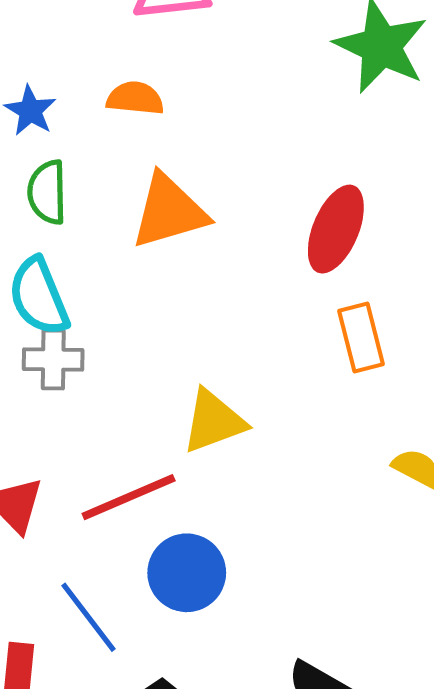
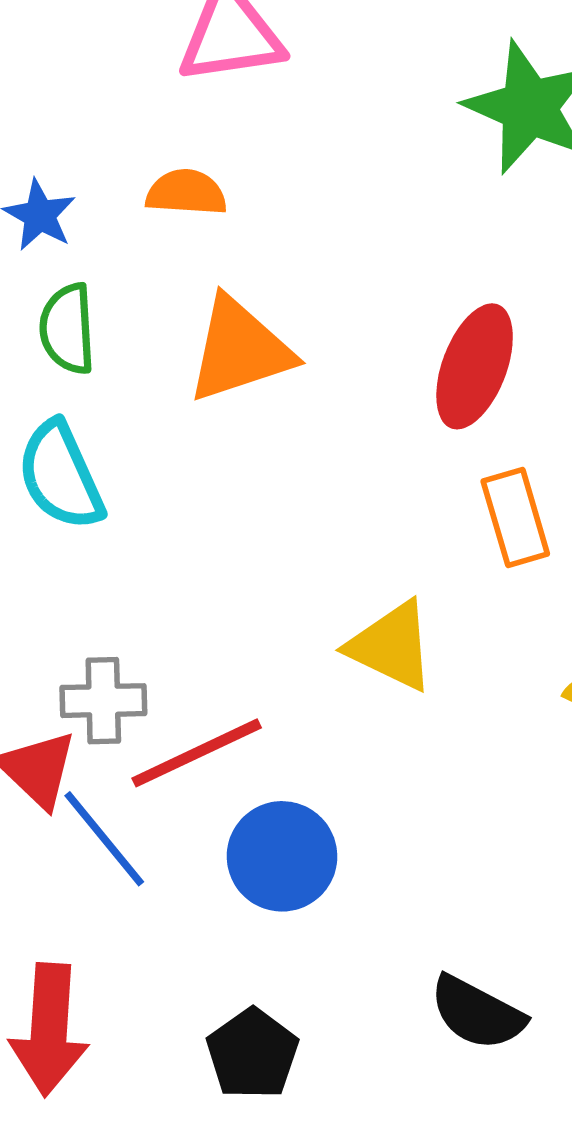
gray cross: (53, 360) -> (103, 701), moved
yellow triangle: (214, 421) -> (391, 646), moved, turned 48
blue line: (89, 617) -> (104, 839), moved

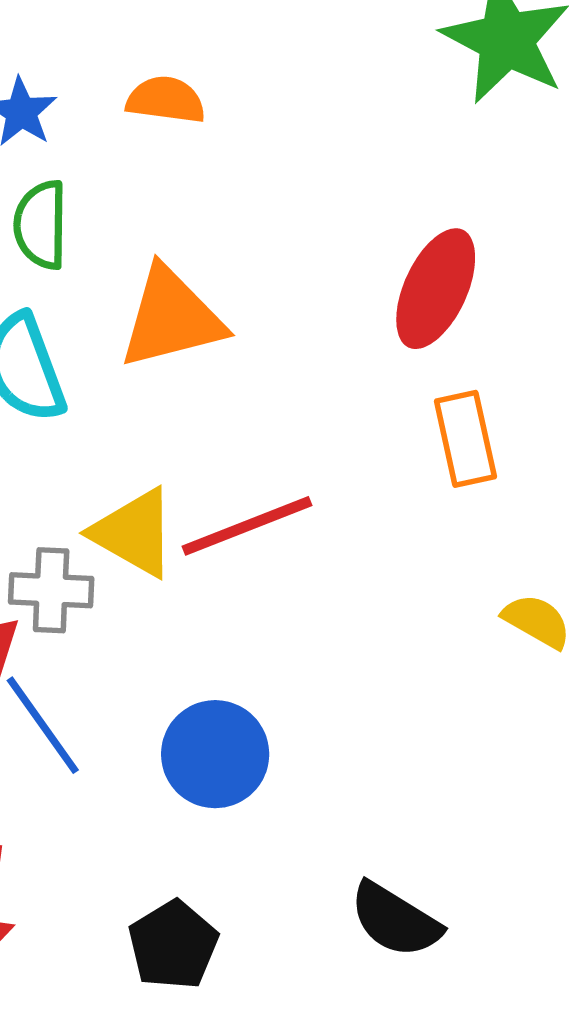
orange triangle: (240, 350) -> (171, 318), moved
yellow triangle: (391, 646) -> (134, 533), moved
red line: (197, 753) -> (247, 526), moved

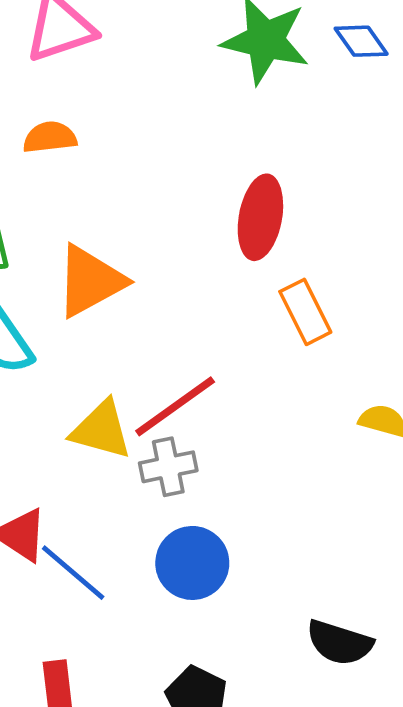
gray cross: (51, 590) -> (168, 467), moved

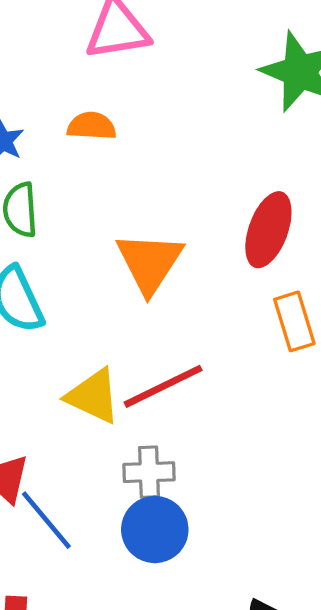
orange triangle: (90, 281) -> (150, 263), moved, turned -38
gray cross: (168, 467) -> (149, 472), moved

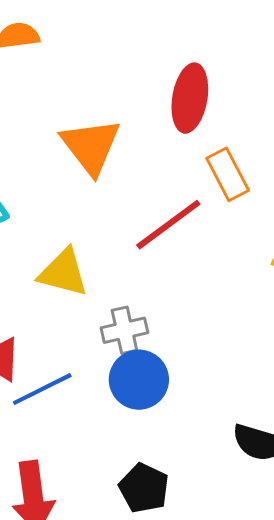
red line: (163, 386) -> (168, 225), moved
blue line: (46, 520) -> (42, 389), turned -66

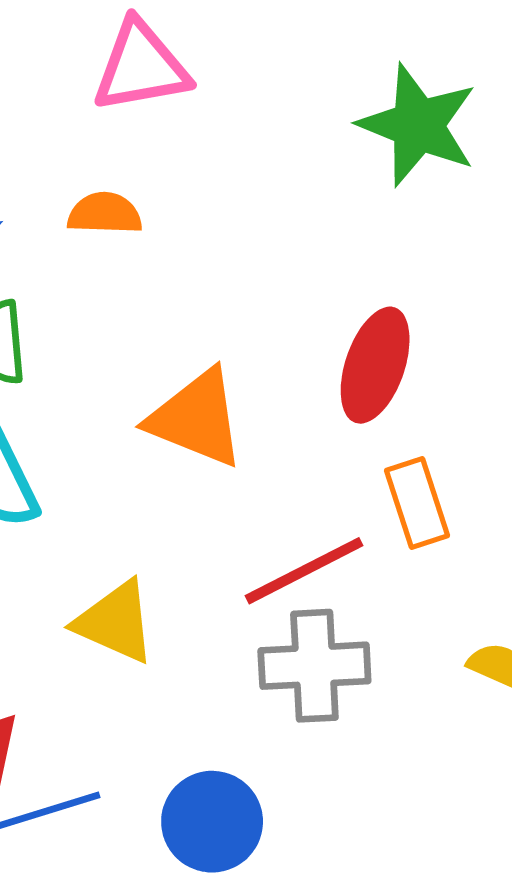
orange triangle: (91, 146) -> (196, 418), turned -40
gray cross: (124, 330) -> (314, 666), moved, size x1.4

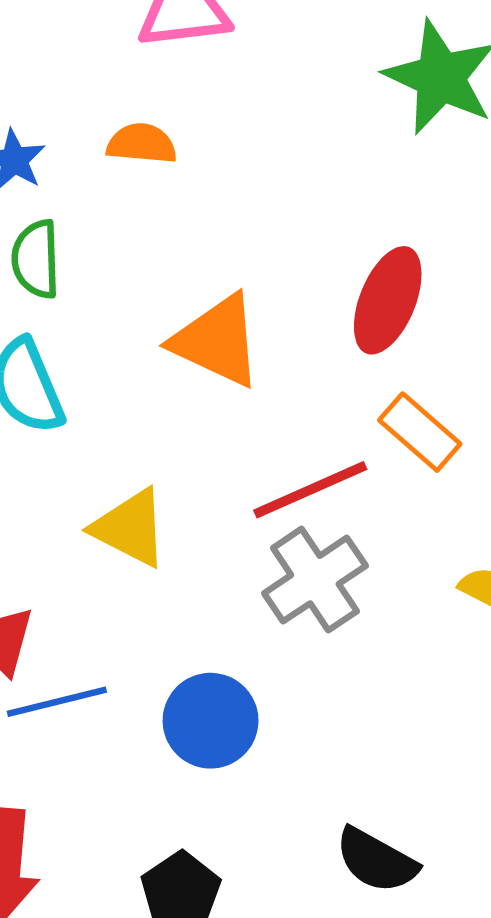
orange rectangle: (417, 503) -> (420, 432), turned -34
gray cross: (314, 666) -> (315, 580), turned -34

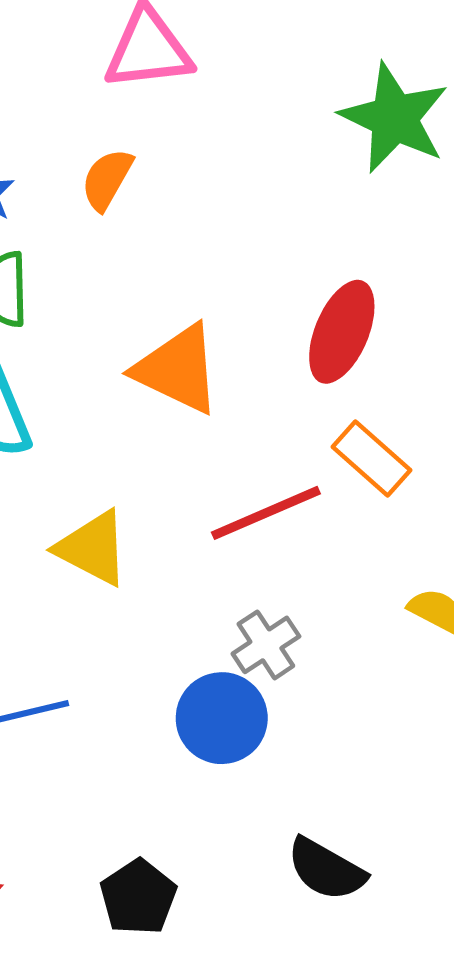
orange semicircle: (142, 144) -> (107, 179), turned -66
gray cross: (315, 580) -> (266, 645), moved, size x0.7
blue circle: (211, 721) -> (222, 718), moved

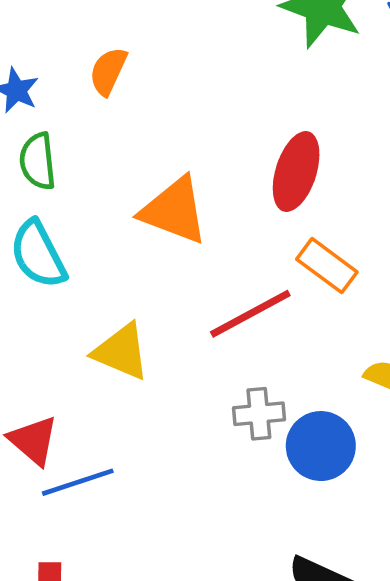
gray cross: (266, 645) -> (259, 414), turned 33
blue circle: (222, 718) -> (321, 446), moved

